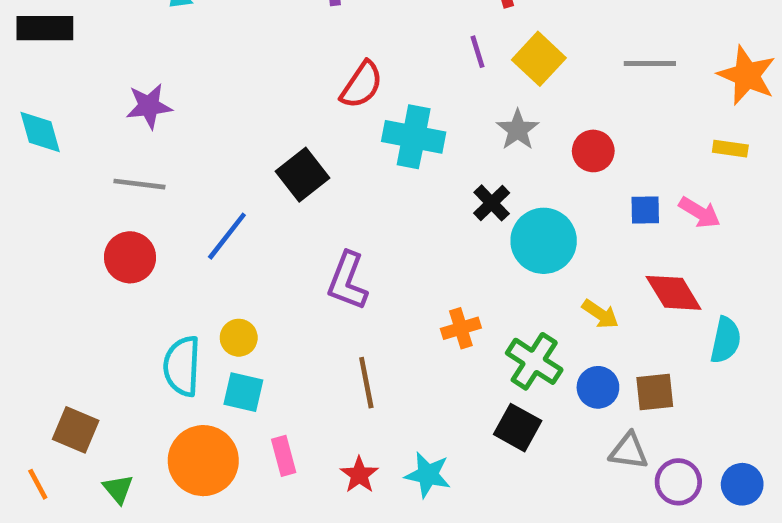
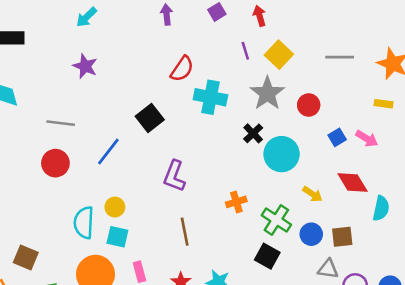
purple star: (149, 106) -> (85, 66), moved, turned 30
gray star: (518, 130) -> (267, 93), size x1.5
blue square: (645, 210) -> (337, 137), turned -30

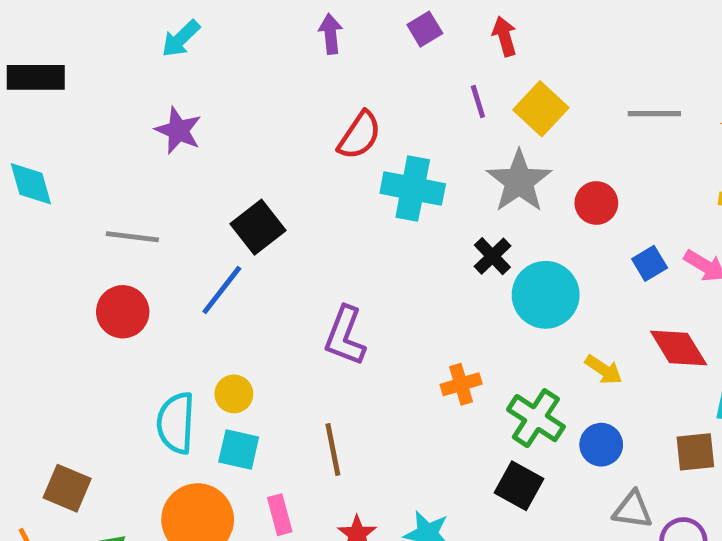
black square: (150, 118) -> (258, 227), moved
brown line: (185, 232) -> (333, 449), moved
brown square: (342, 237) -> (695, 452), moved

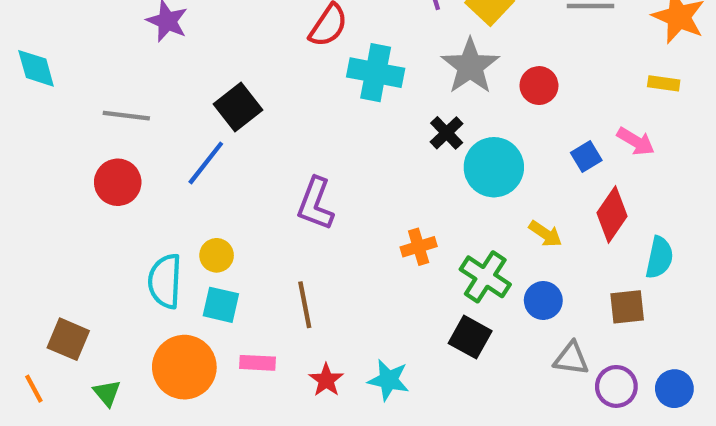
blue square: (650, 263) -> (586, 156), moved
red diamond: (679, 348) -> (612, 215), turned 66
pink rectangle: (280, 515) -> (257, 363), turned -72

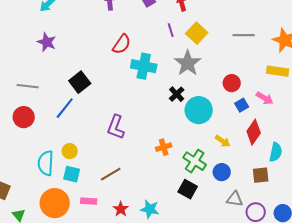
yellow rectangle: (664, 83) -> (278, 71), size x1.5
red circle: (539, 86) -> (232, 83), moved
brown line: (305, 305) -> (111, 174), turned 70

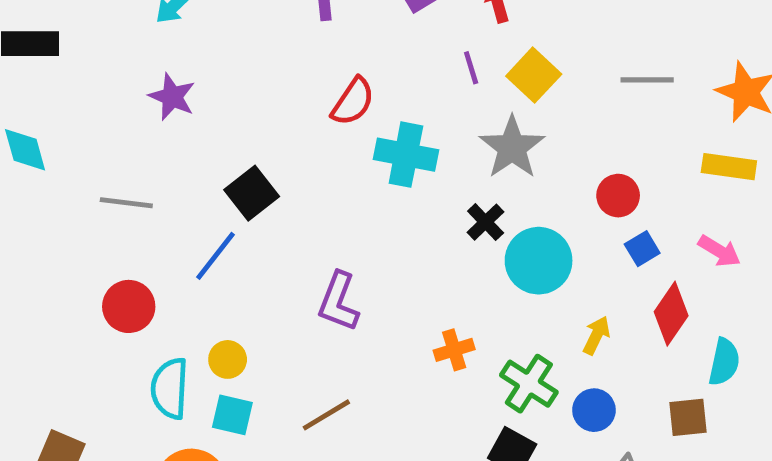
pink arrow: (265, 98) -> (719, 251), moved
red circle: (24, 117) -> (129, 306), moved
yellow arrow: (223, 141) -> (596, 335), turned -98

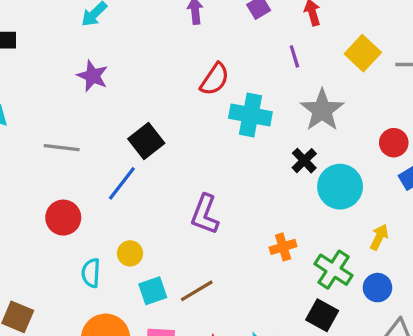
yellow square: (534, 75) -> (363, 53), moved
cyan semicircle: (170, 388) -> (91, 273), size x0.7
cyan square: (232, 415) -> (153, 291), moved, turned -32

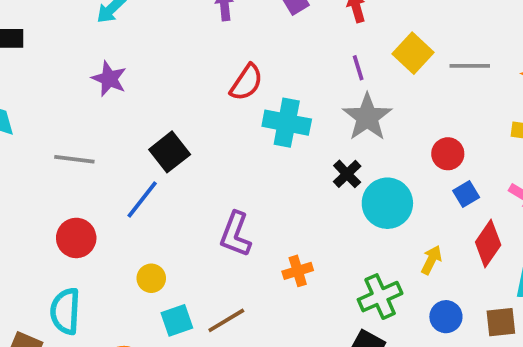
purple line: (294, 56) -> (358, 68), moved
orange cross: (283, 247) -> (298, 271), moved
green cross: (334, 270) -> (380, 297), turned 33
cyan semicircle: (91, 273) -> (65, 311), moved, size x1.4
blue circle: (377, 288) -> (446, 317), moved

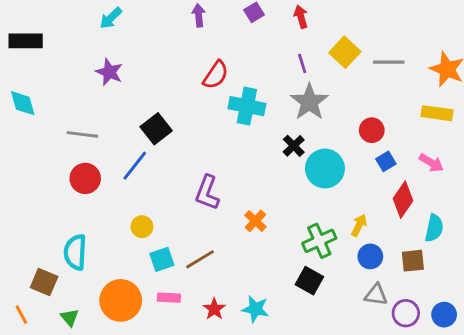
red circle: (76, 238) -> (85, 178), moved
yellow arrow: (431, 260) -> (359, 225), moved
orange cross: (298, 271) -> (255, 221), turned -30

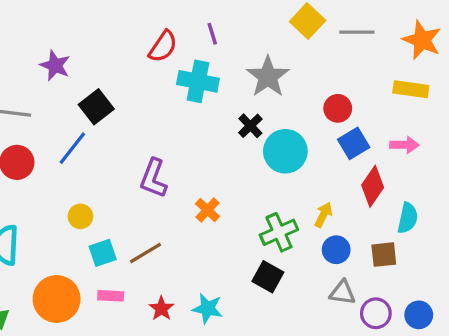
purple line: (302, 64) -> (212, 34), moved
purple star: (109, 72) -> (55, 65), moved
blue square: (386, 161) -> (354, 143), size x1.4
pink arrow: (431, 163) -> (404, 145), turned -30

